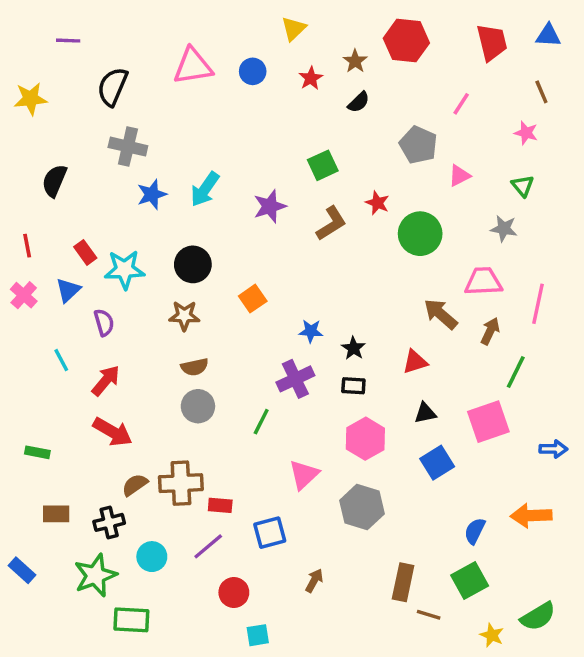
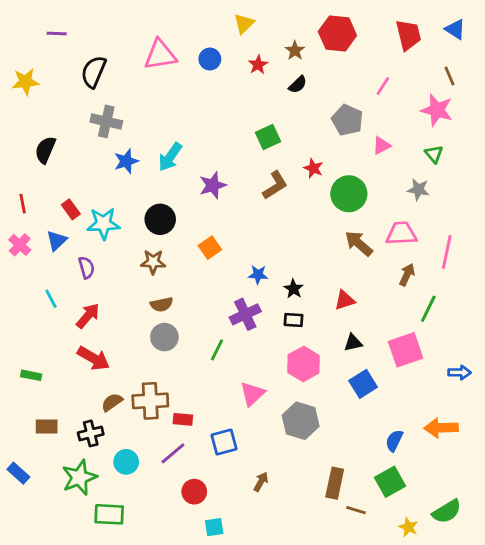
blue triangle: (548, 35) -> (455, 29), turned 30
pink star: (526, 133) -> (437, 110), size x1.6
purple star: (270, 206) -> (213, 185), moved
brown arrow: (441, 314) -> (359, 243), moved

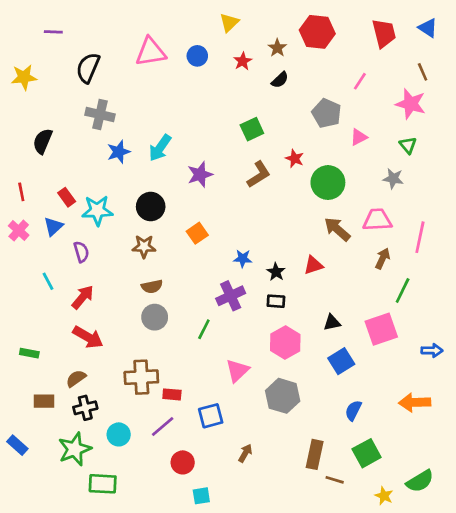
red triangle: (345, 300) -> (313, 265), moved
brown semicircle: (112, 402) -> (76, 378), moved
blue semicircle: (394, 441) -> (353, 410), moved

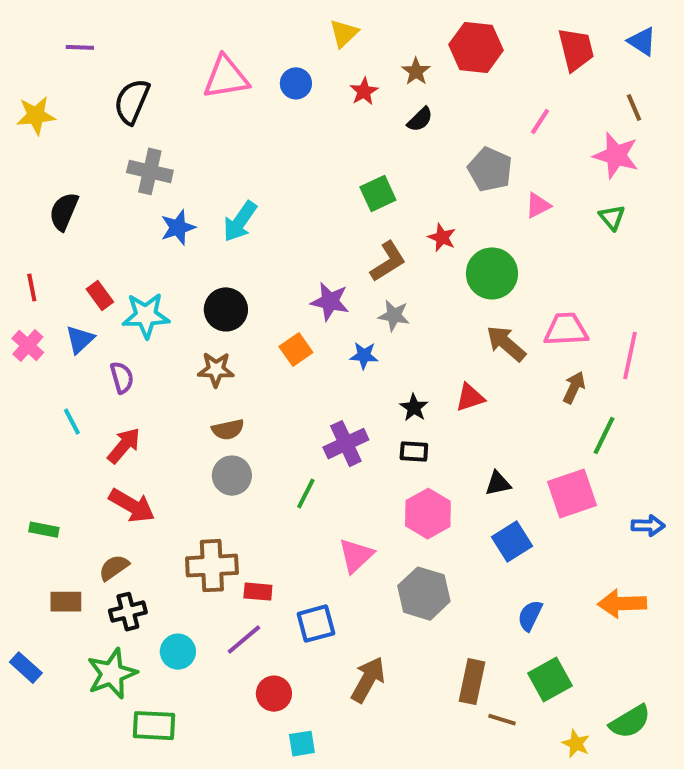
purple star: (200, 175) -> (330, 301), moved, turned 30
gray star: (393, 179) -> (394, 315), moved
blue star: (243, 258) -> (364, 355), moved
brown arrow: (245, 453) -> (368, 680), size x1.6

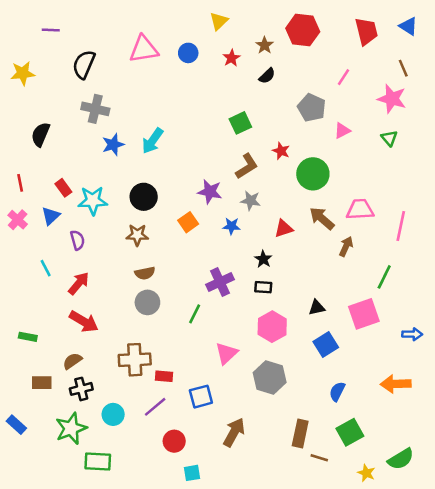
brown arrow: (574, 388) -> (346, 246), moved
red triangle: (470, 398) -> (284, 229), moved

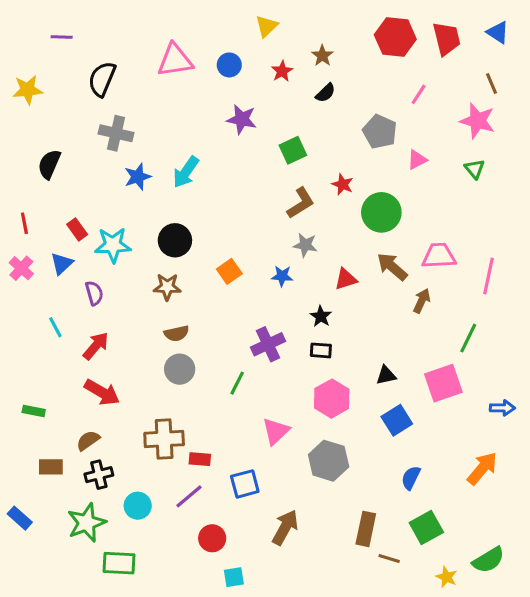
red hexagon: (303, 30) -> (395, 37), moved
purple star: (210, 192) -> (242, 119), moved
orange arrow: (396, 384) -> (482, 468), turned 132

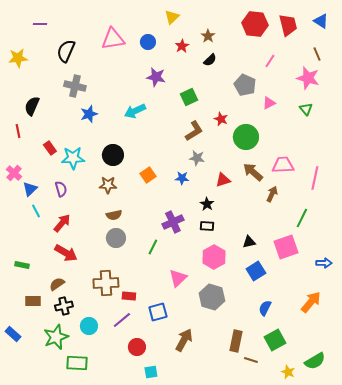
cyan arrow: (186, 172) -> (135, 111), moved, turned 30
red line: (24, 223) -> (18, 131), moved
blue triangle: (62, 264) -> (30, 189), moved

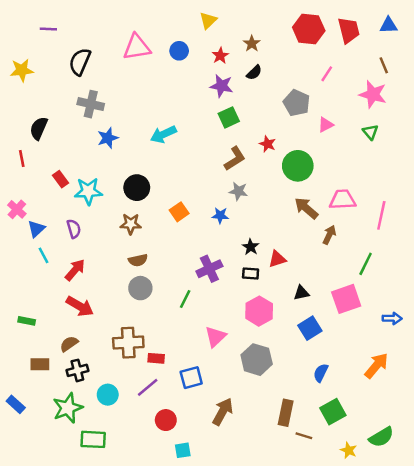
blue triangle: (321, 21) -> (389, 25), turned -35
purple star: (156, 77) -> (221, 86), moved
red triangle: (223, 180) -> (277, 259), moved

